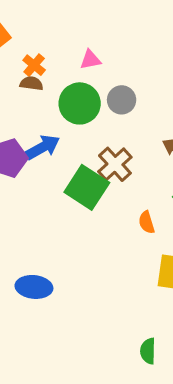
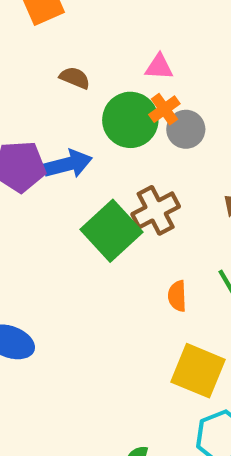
orange cross: (34, 65) -> (164, 109), moved

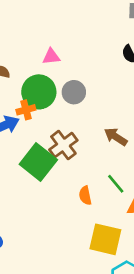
orange cross: (164, 109) -> (26, 110), moved, turned 30

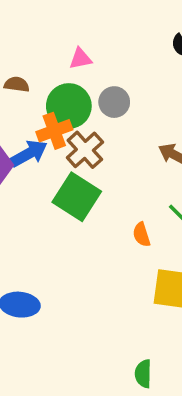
orange cross: (26, 110) -> (54, 131), size x1.4
brown cross: (63, 145) -> (85, 150), moved

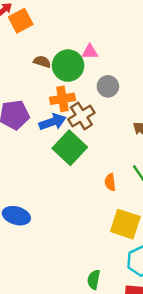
green circle: (69, 106) -> (68, 66), moved
blue arrow: (29, 153) -> (53, 122), moved

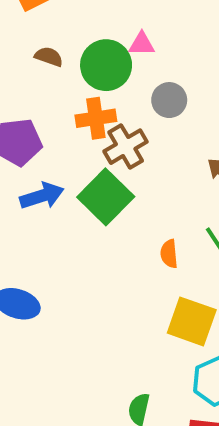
brown semicircle: (42, 62) -> (49, 57), moved
blue arrow: (53, 122) -> (42, 196), moved

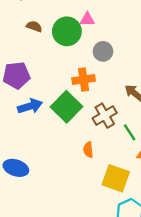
orange cross: (96, 118) -> (84, 80), moved
brown cross: (126, 147) -> (105, 116), moved
orange semicircle: (169, 254) -> (88, 150), moved

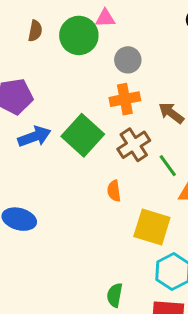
brown semicircle: (34, 26) -> (35, 31), turned 84
orange cross: (84, 80) -> (125, 99), moved

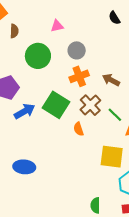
brown semicircle: (35, 31) -> (14, 31), moved
green circle: (79, 35) -> (38, 56), moved
orange semicircle: (114, 191) -> (79, 129), moved

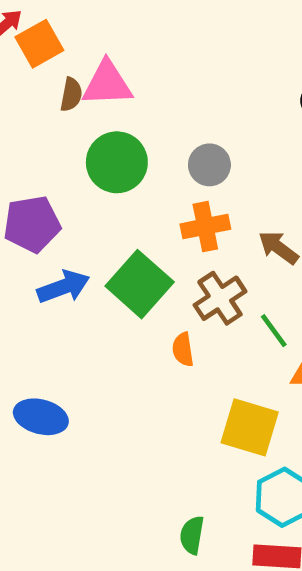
pink triangle: (57, 26) -> (107, 84), moved, size x1.6

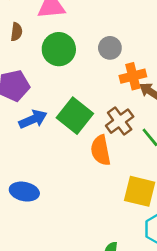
brown semicircle: (71, 94) -> (16, 32), moved
orange cross: (205, 227) -> (133, 76), moved
orange semicircle: (183, 349) -> (101, 150), size x1.6

